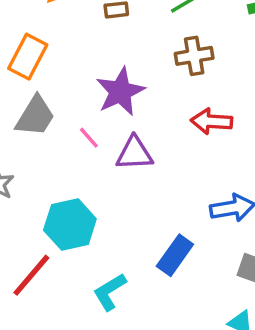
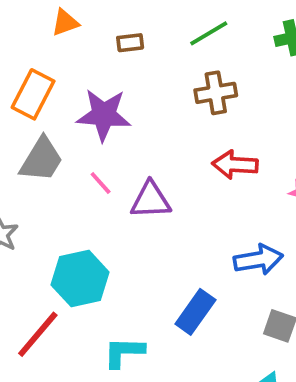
purple star: (120, 92) -> (104, 115), moved, turned 30
cyan L-shape: (110, 292) -> (124, 352), turned 33

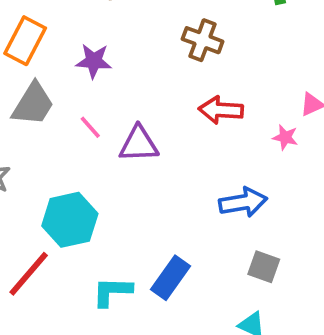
brown cross: (216, 93) -> (203, 40), turned 30
purple star: (104, 115) -> (94, 61), size x0.7
blue rectangle: (195, 312) -> (170, 278), moved

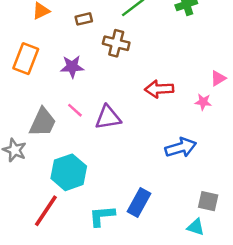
brown cross: (203, 40) -> (116, 43), moved
gray trapezoid: (33, 104) -> (43, 122), moved
gray square: (264, 267) -> (208, 201), moved

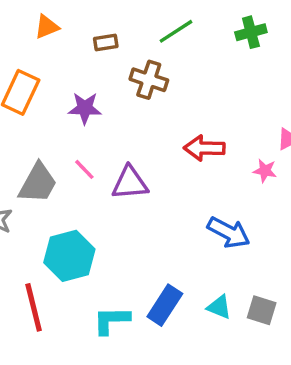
blue arrow: (181, 148) -> (229, 232), turned 40
red line: (46, 211) -> (34, 307), turned -52
cyan triangle: (196, 227) -> (219, 307), moved

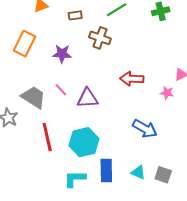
gray trapezoid: (38, 183) -> (33, 97), turned -88
cyan hexagon: (69, 256) -> (84, 142), moved
blue rectangle: (165, 305) -> (106, 170), turned -35
red line: (34, 307) -> (47, 137), moved

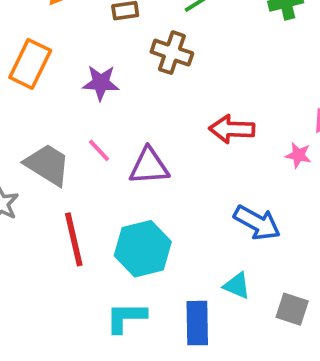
blue rectangle: (106, 170) -> (197, 323), moved
cyan triangle: (138, 172) -> (237, 286), moved

